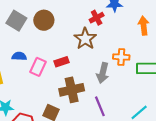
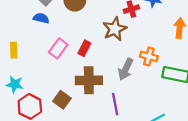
blue semicircle: (19, 56) -> (41, 18), moved
red rectangle: (62, 62) -> (84, 48), turned -56

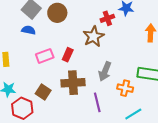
pink rectangle: (58, 48) -> (45, 56), turned 36
orange cross: (149, 56) -> (125, 88), moved
brown square: (62, 100) -> (43, 92), moved

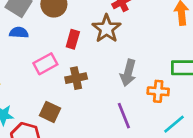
red rectangle: (68, 55) -> (73, 39), moved
brown cross: (73, 83) -> (76, 78), moved, size x0.7

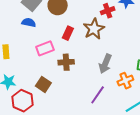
orange cross: (158, 91) -> (125, 81), turned -35
purple line: (124, 116) -> (98, 95), turned 48

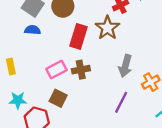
red rectangle: (68, 33) -> (79, 36), size x1.5
pink rectangle: (45, 48) -> (56, 70), moved

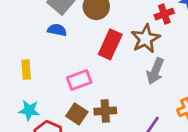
gray arrow: (125, 66) -> (155, 71), moved
brown cross: (81, 70) -> (105, 111), moved

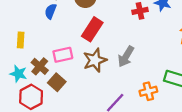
blue semicircle: (57, 30) -> (51, 11), turned -88
brown star: (145, 39) -> (95, 60), moved
brown cross: (105, 111) -> (40, 66), moved, turned 36

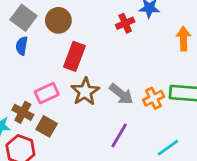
gray arrow: (126, 57) -> (121, 94), moved, turned -70
orange cross: (148, 91) -> (154, 98), moved

